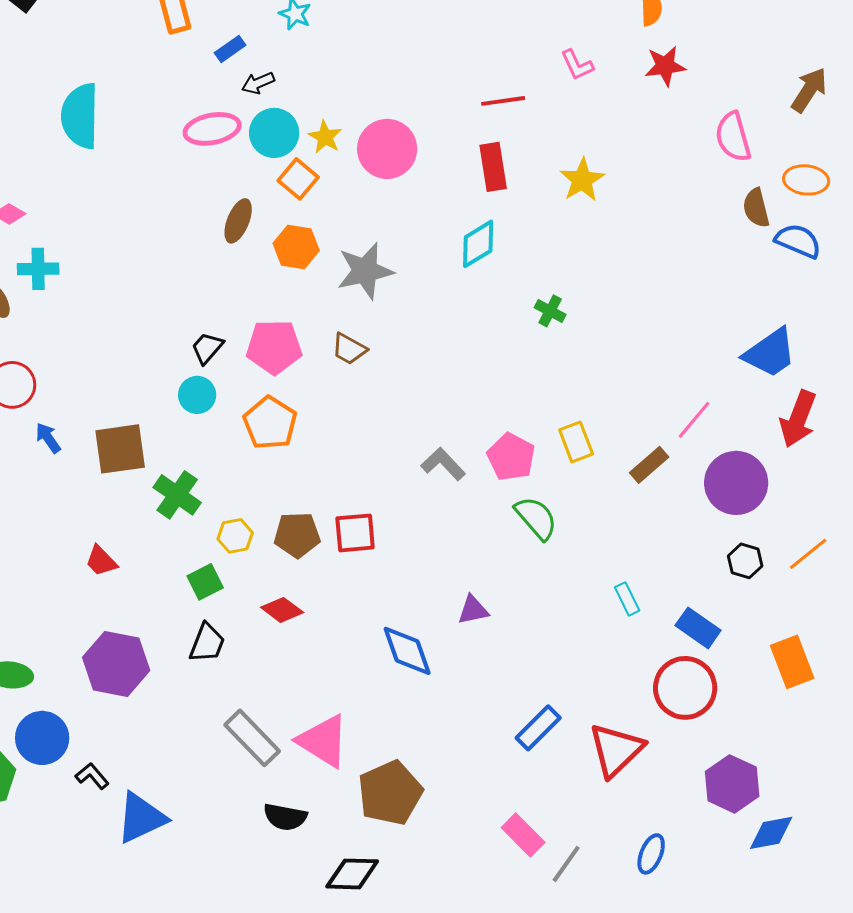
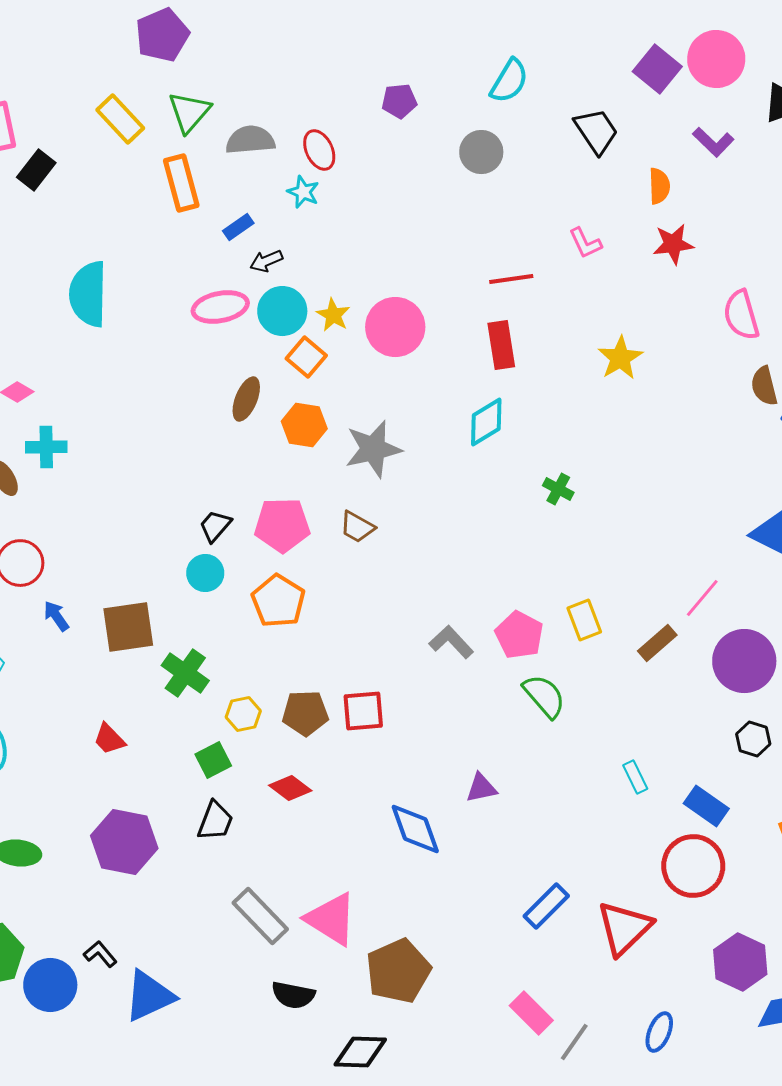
yellow star: (582, 180) -> (620, 358), moved
blue circle: (42, 738) -> (50, 985), moved

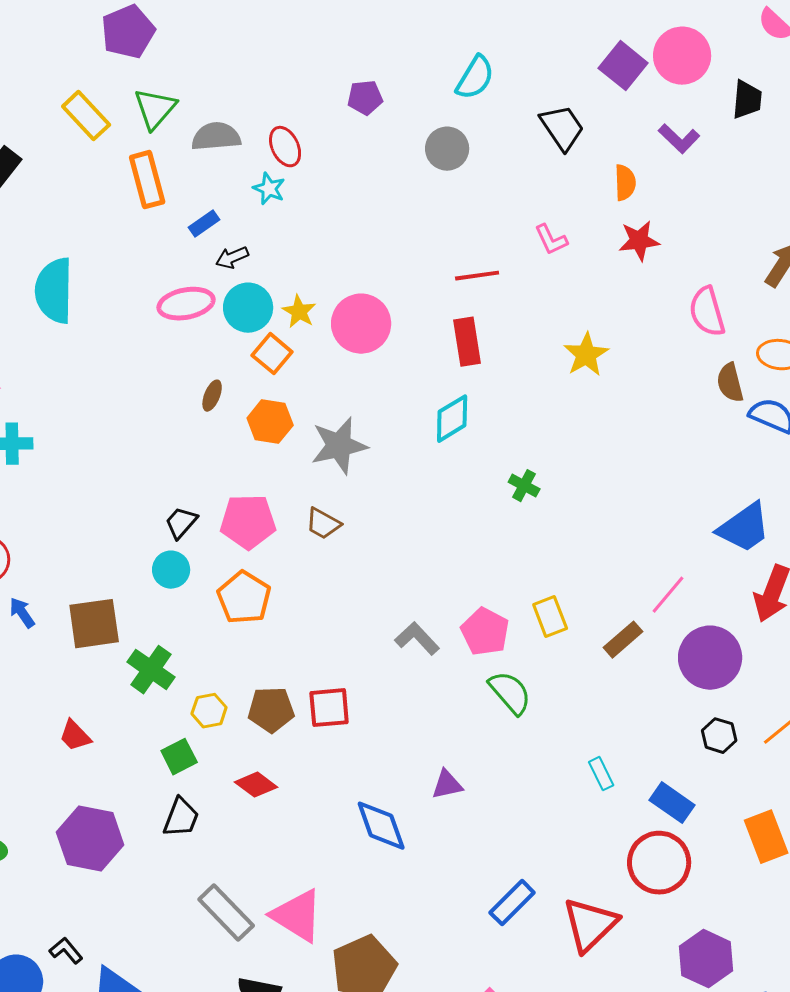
brown ellipse: (246, 399) -> (212, 396), size x0.7

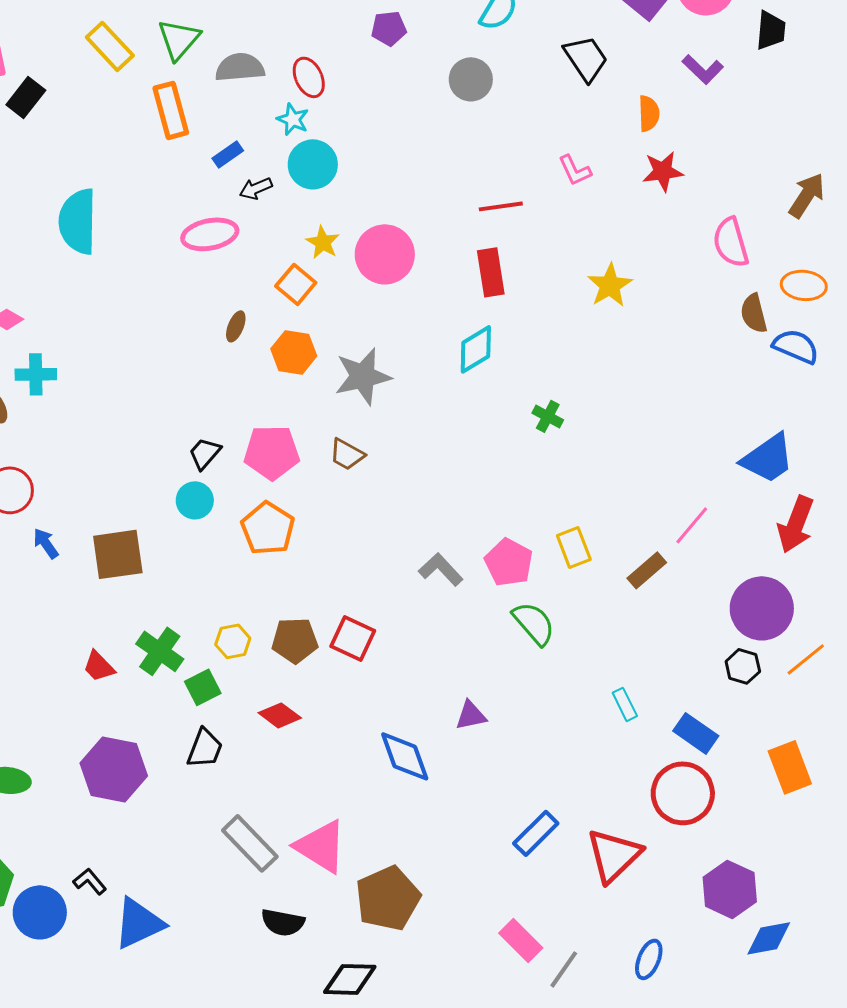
cyan circle: (248, 308) -> (313, 164), moved
purple circle: (710, 658) -> (762, 608), moved
green cross: (151, 670) -> (160, 651), moved
red square: (329, 708) -> (353, 638), turned 30

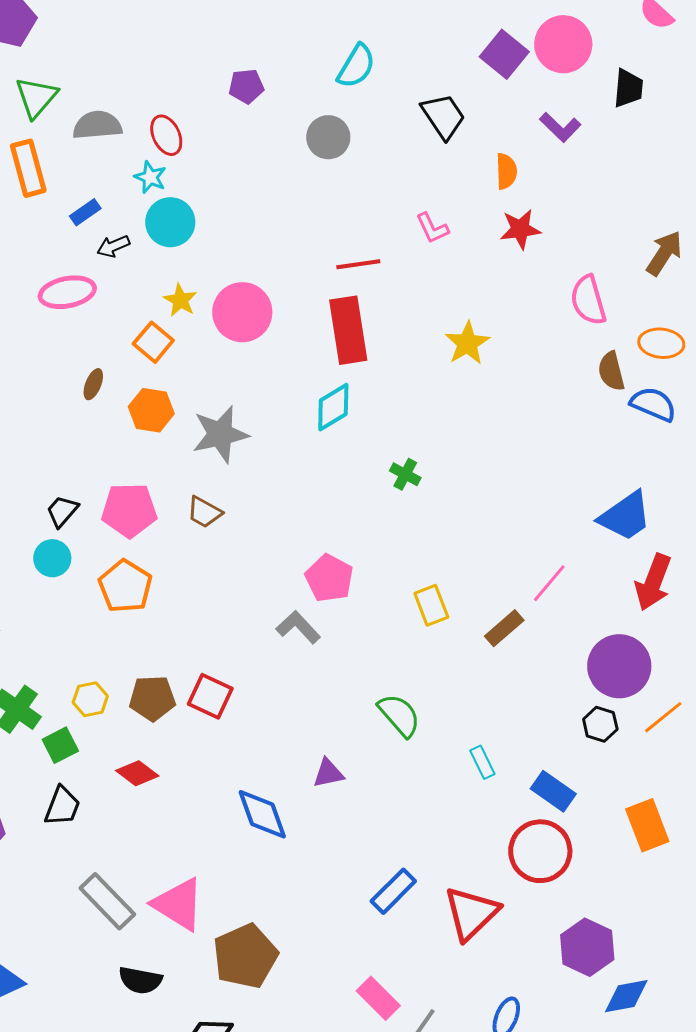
red rectangle: (491, 272) -> (348, 330), size x1.4
pink pentagon: (509, 562) -> (329, 578), moved
green semicircle: (534, 623) -> (399, 715), moved

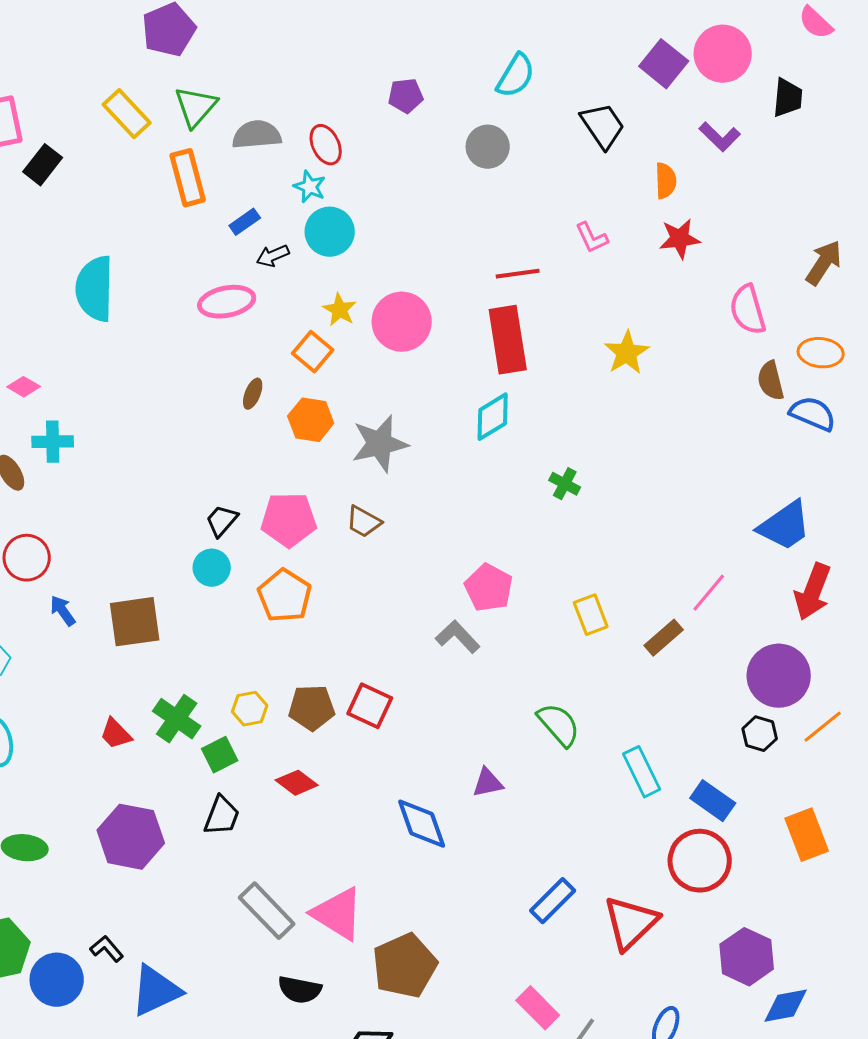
cyan rectangle: (482, 762) -> (642, 772), size x1.5

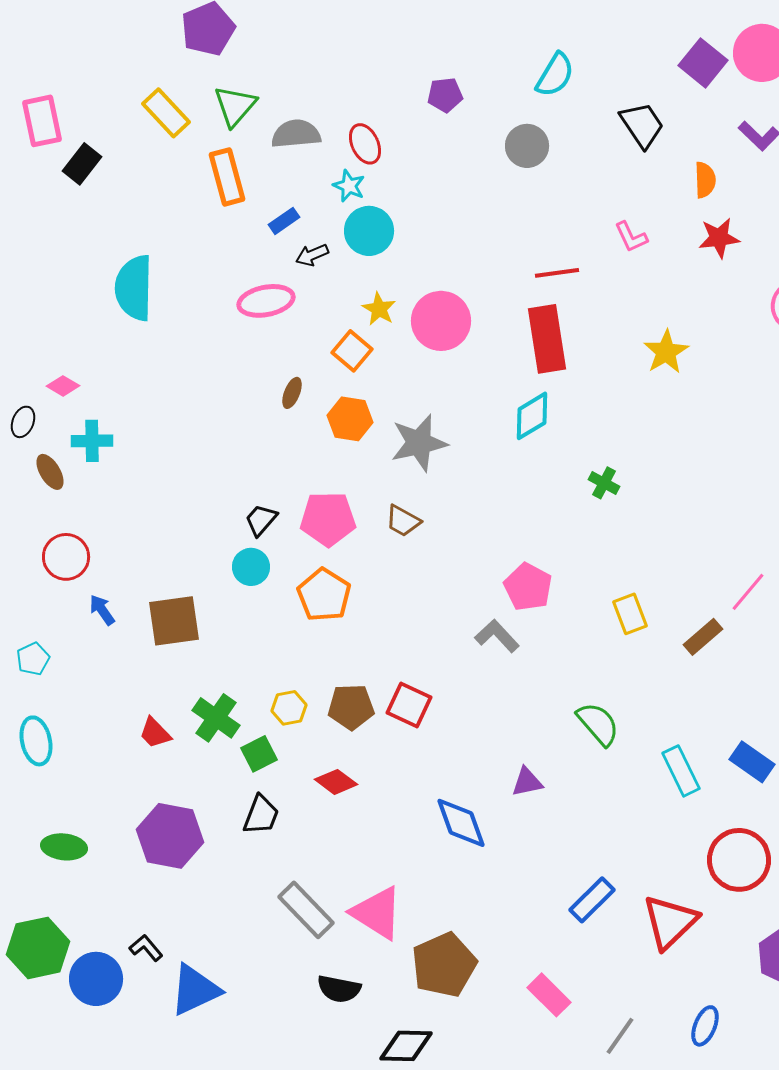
blue rectangle: (713, 801) -> (752, 762), moved
pink rectangle: (538, 1008) -> (549, 995), moved

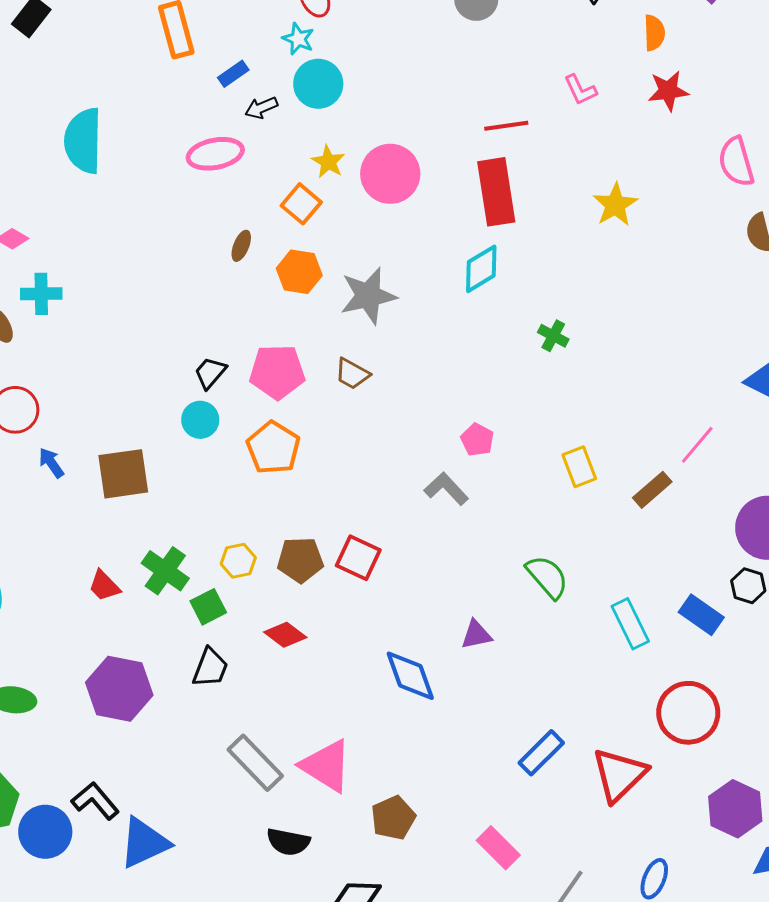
pink pentagon: (528, 587) -> (477, 440), size x0.7
black L-shape: (146, 948) -> (95, 801), size x1.4
brown pentagon: (444, 965) -> (393, 818), size x0.7

